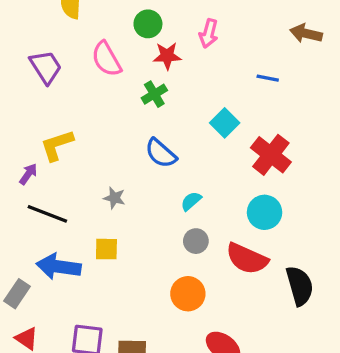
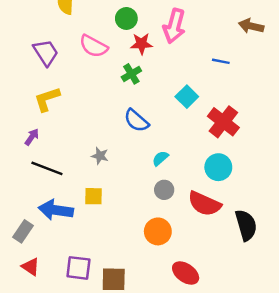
pink arrow: (209, 33) -> (174, 26), size x1.5
pink semicircle: (106, 59) -> (94, 46), turned -32
yellow L-shape: (57, 145) -> (47, 99), moved

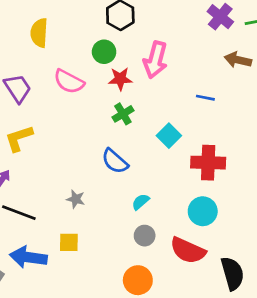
green cross: (131, 74) -> (123, 114), moved
red cross: (223, 122) -> (208, 163), turned -36

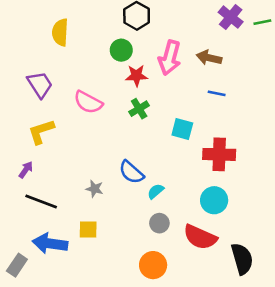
brown arrow: (238, 60) -> (209, 58), moved
pink semicircle: (69, 81) -> (88, 102), moved
cyan square: (169, 136) -> (182, 129), turned -30
blue semicircle: (115, 161) -> (131, 172), moved

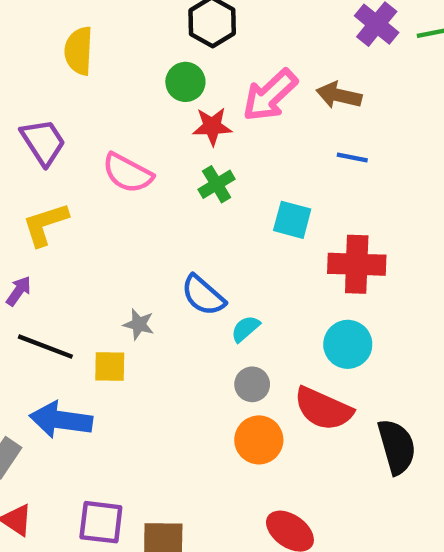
pink arrow: (170, 58) -> (270, 95), turned 32
yellow square: (88, 229) -> (110, 367), moved
orange circle: (153, 265) -> (259, 440), moved

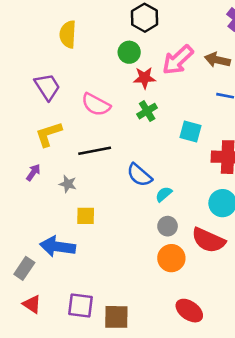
gray star: (139, 324) -> (68, 184), moved
black line: (45, 347) -> (95, 151), moved, turned -32

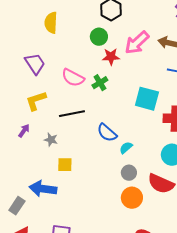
green cross: (147, 111) -> (100, 83), moved
cyan square: (191, 132) -> (147, 99), size x1.4

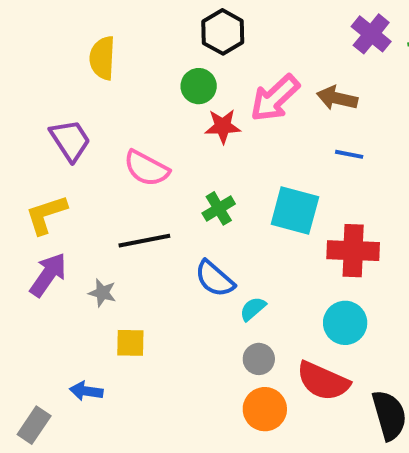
green cross: (100, 83) -> (219, 208), moved
yellow L-shape: (36, 101) -> (46, 215), moved
purple arrow: (24, 131) -> (48, 275), size x1.6
blue arrow: (43, 189) -> (86, 391), size x0.6

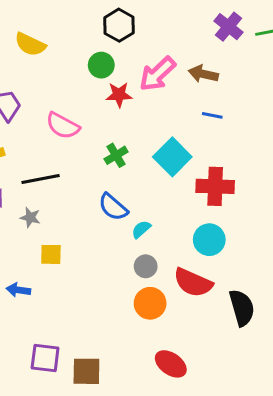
yellow semicircle: (102, 58) -> (30, 44), turned -68
cyan square: (295, 210) -> (172, 157), turned 30
black line: (144, 241) -> (41, 179), moved

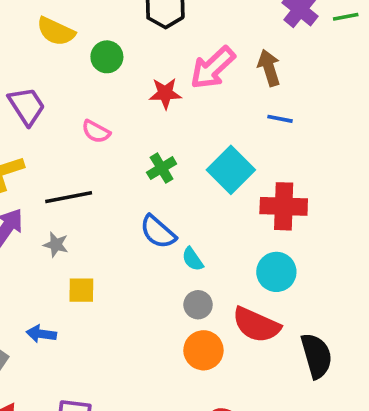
green circle: (101, 65) -> (107, 57), moved
brown arrow: (203, 74) -> (269, 68), turned 60
pink semicircle: (63, 126) -> (96, 132), size x0.7
cyan semicircle: (141, 229) -> (193, 259), turned -84

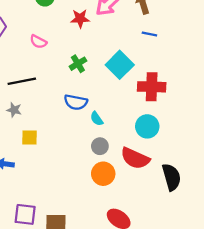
blue semicircle: (158, 232) -> (76, 102), turned -30

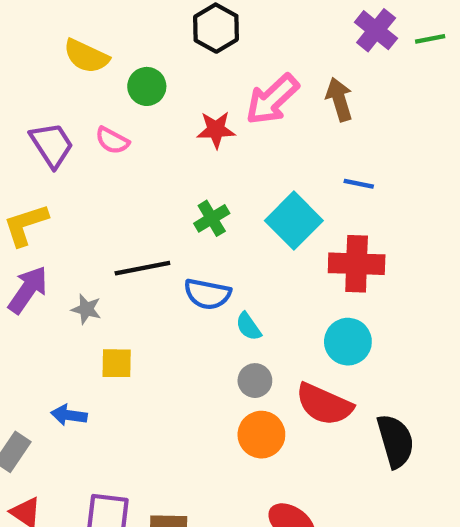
blue line: (149, 34) -> (359, 184), moved
pink semicircle: (38, 42) -> (112, 140), moved
black line: (22, 81) -> (142, 268), moved

